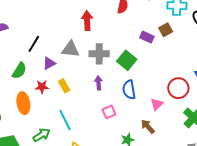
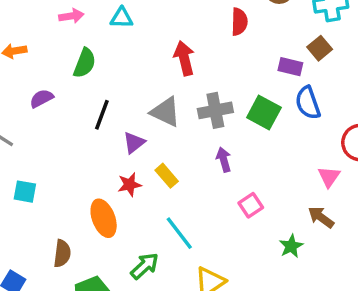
gray triangle: (70, 49) -> (165, 112), turned 30
green semicircle: (19, 71) -> (85, 63), moved
blue semicircle: (129, 90) -> (308, 103), moved

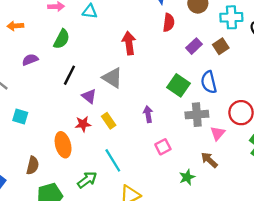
purple rectangle: (290, 67) -> (194, 46), moved, turned -63
gray cross: (215, 110) -> (197, 115), moved
purple triangle: (134, 143) -> (89, 96), turned -49
cyan square: (25, 192) -> (20, 117), moved

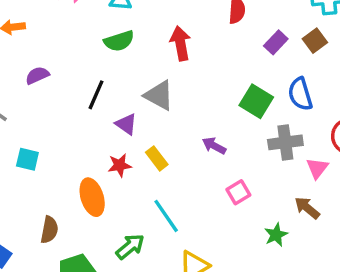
green semicircle: (62, 39) -> (119, 41), moved, turned 48
purple arrow: (148, 114) -> (214, 146), turned -49

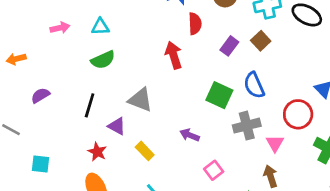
red arrow: (180, 43) -> (174, 55), moved
red star: (120, 165) -> (97, 152), moved, turned -30
brown arrow: (307, 208) -> (271, 176), turned 40

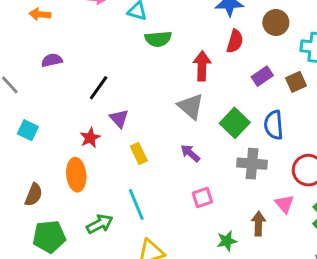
green semicircle: (103, 60) -> (158, 39), moved
gray triangle: (140, 100) -> (191, 106), moved
pink triangle: (275, 143) -> (284, 204), moved, turned -30

